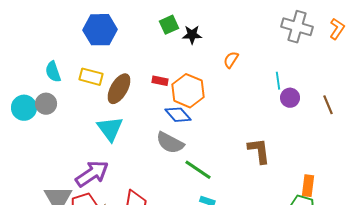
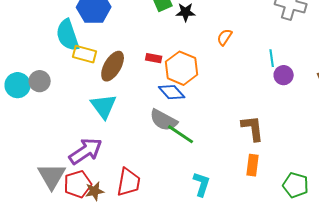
cyan semicircle: (53, 72) -> (68, 35), moved, size x1.5
green line: (198, 170) -> (181, 134), moved
orange rectangle: (308, 186) -> (253, 165), moved

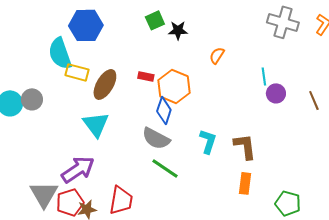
blue diamond: (172, 92) -> (164, 110), turned 60
green line: (181, 134) -> (165, 168), moved
cyan L-shape: (202, 184) -> (208, 141), moved

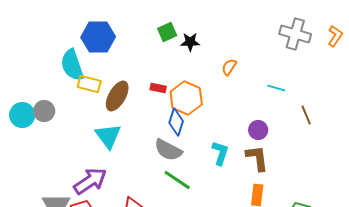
cyan line: (264, 76) -> (276, 88), turned -66
purple circle: (276, 93) -> (258, 130), moved
brown line: (314, 100) -> (306, 115), moved

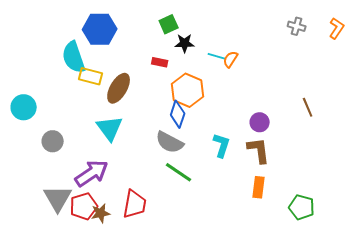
gray cross: (295, 34) -> (297, 26), size x0.6
black star: (190, 42) -> (185, 43), moved
red rectangle: (158, 88) -> (160, 62), moved
cyan line: (276, 88) -> (217, 56), moved
gray circle: (44, 111) -> (53, 141), moved

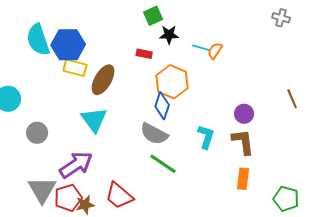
blue hexagon: (100, 29) -> (68, 45), moved
cyan semicircle: (74, 57) -> (38, 40), moved
red trapezoid: (135, 204) -> (119, 196), turned 120

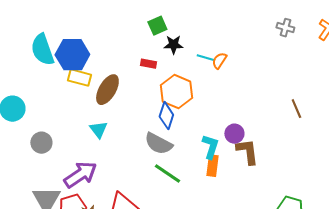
purple circle: (244, 114) -> (234, 134), moved
cyan triangle: (94, 120) -> (98, 130), size x0.7
orange rectangle: (243, 179) -> (212, 166), moved

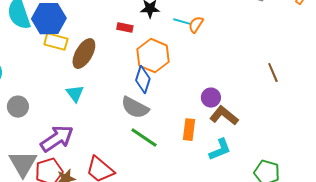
cyan L-shape: (210, 147) -> (220, 150), moved, turned 50
brown L-shape: (247, 152) -> (224, 116), turned -44

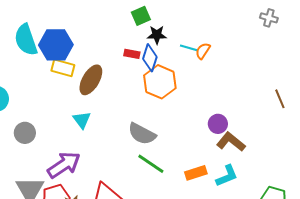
blue diamond: (143, 80) -> (150, 58), moved
orange rectangle: (189, 130) -> (196, 173), moved, turned 65

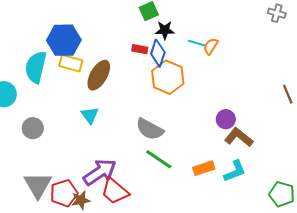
cyan semicircle: (26, 40) -> (36, 67), moved, turned 32
purple arrow: (64, 165) -> (100, 172), moved

